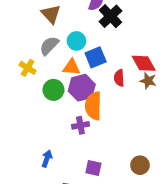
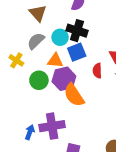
black cross: (110, 16) -> (77, 31), moved, turned -30
orange semicircle: (93, 106) -> (74, 95), turned -35
purple cross: (80, 125) -> (52, 126), moved, size x1.6
blue arrow: (47, 159) -> (30, 132), moved

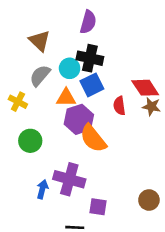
green circle: (39, 80) -> (30, 141), moved
purple cross: (52, 126) -> (69, 179), turned 30

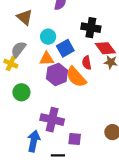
black cross: (90, 58) -> (91, 28), moved
gray semicircle: (40, 76) -> (18, 49), moved
orange semicircle: (93, 138) -> (76, 77), moved
blue arrow: (42, 189) -> (34, 141), moved, size x1.5

